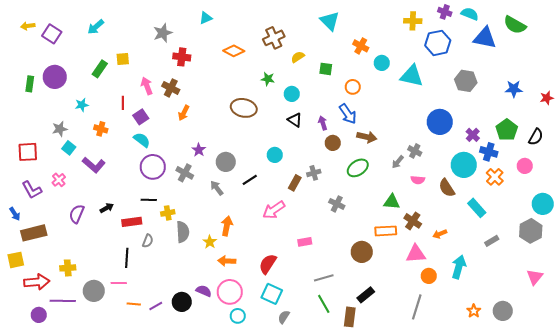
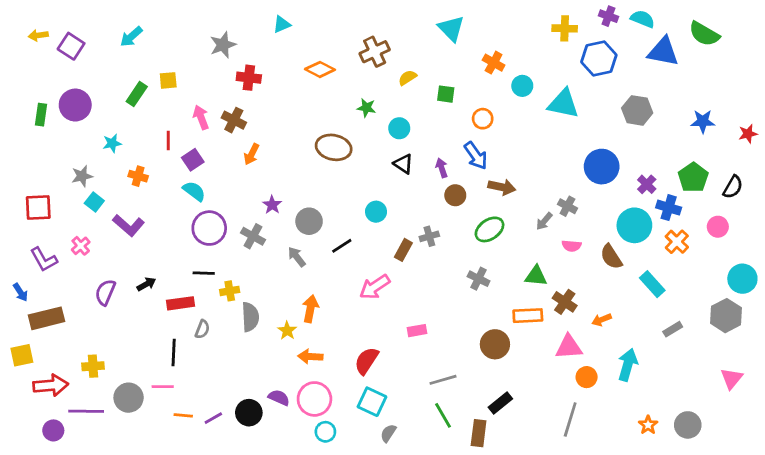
gray cross: (337, 204) -> (479, 279), moved

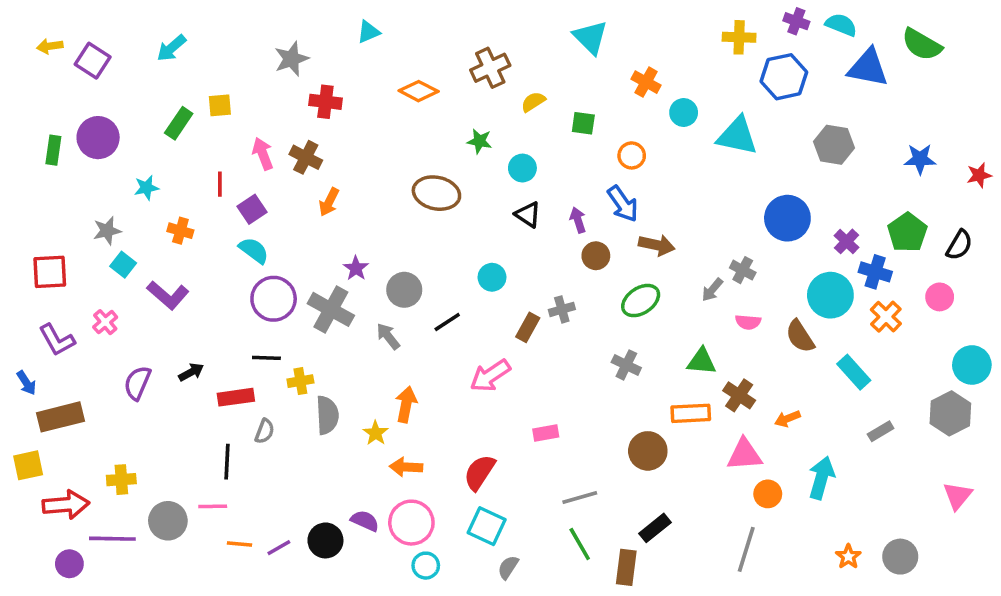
gray cross: (253, 236) -> (331, 309), size x1.4

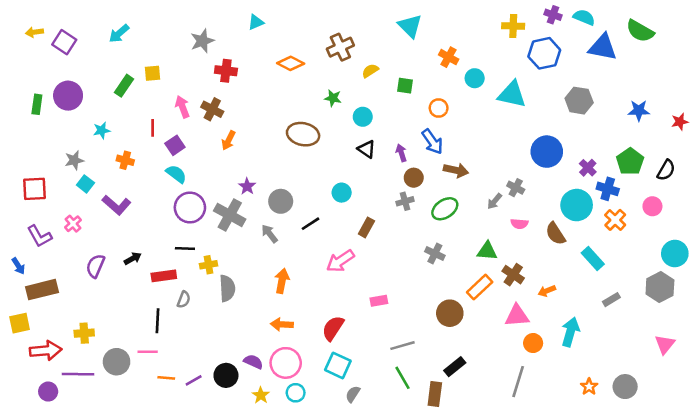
gray cross: (562, 309) -> (405, 201), moved
orange rectangle: (691, 413) -> (480, 287), turned -40
yellow star: (376, 433) -> (261, 395), moved

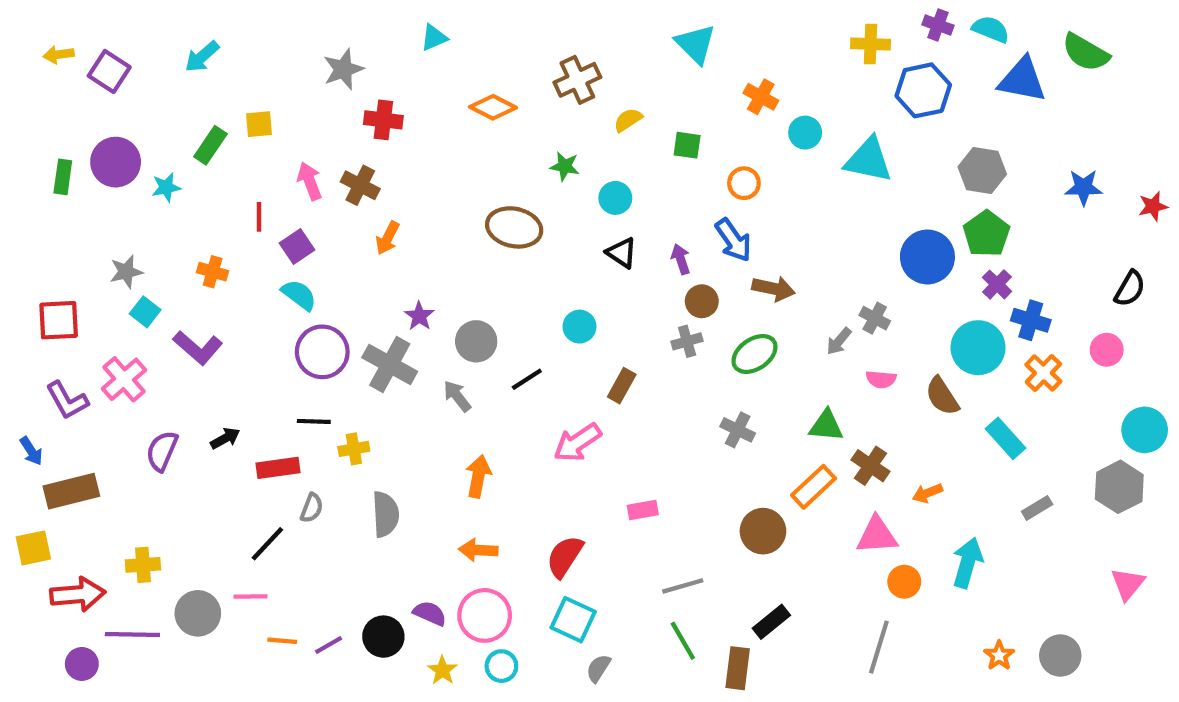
cyan star: (102, 130) -> (166, 187), moved
green pentagon: (630, 162) -> (986, 234), moved
pink cross: (73, 224) -> (124, 379), size x1.5
gray semicircle: (227, 288) -> (385, 514), moved
black line: (158, 321) -> (267, 544), turned 40

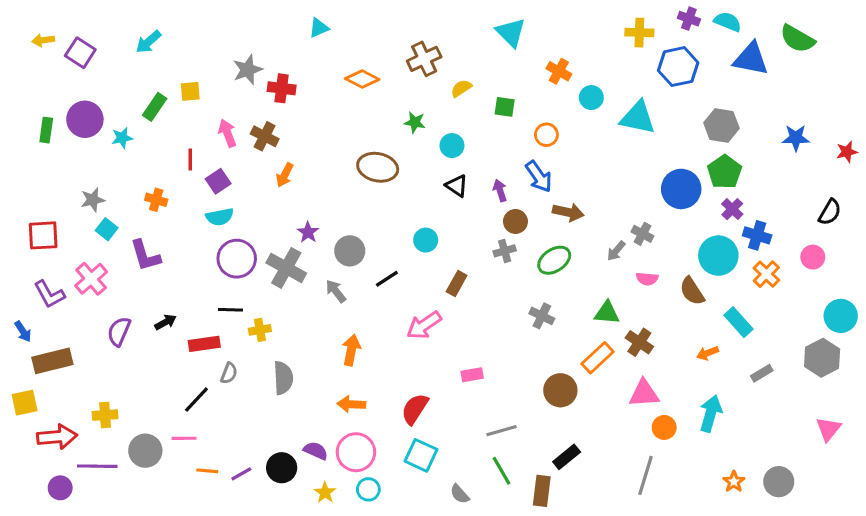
gray star: (343, 69) -> (248, 70), moved
cyan semicircle: (299, 295) -> (220, 217), turned 132
purple L-shape: (198, 348) -> (145, 256), turned 33
orange arrow: (927, 493) -> (708, 353), moved
gray semicircle: (598, 668) -> (460, 494), moved, turned -75

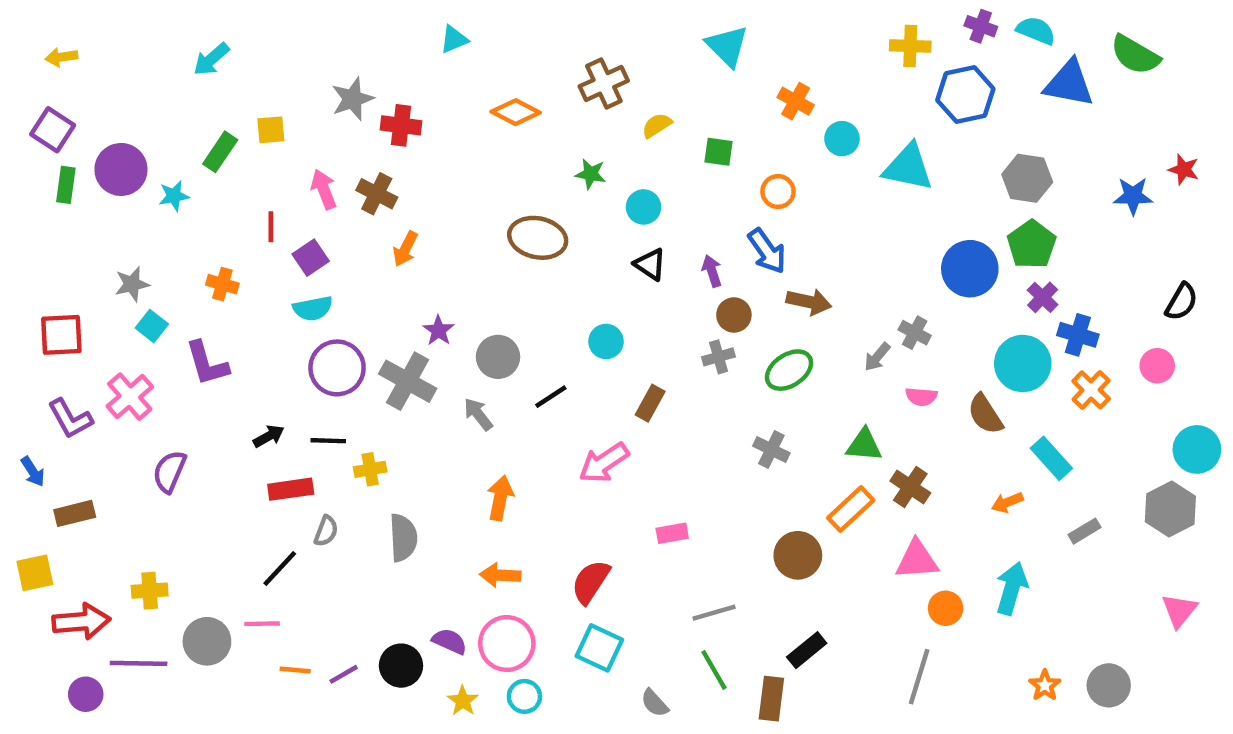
purple square: (80, 53) -> (53, 130), moved
red star: (847, 152) -> (1184, 169), moved, turned 30
black arrow: (165, 322) -> (269, 436), moved
brown rectangle: (52, 361) -> (75, 513), size x0.7

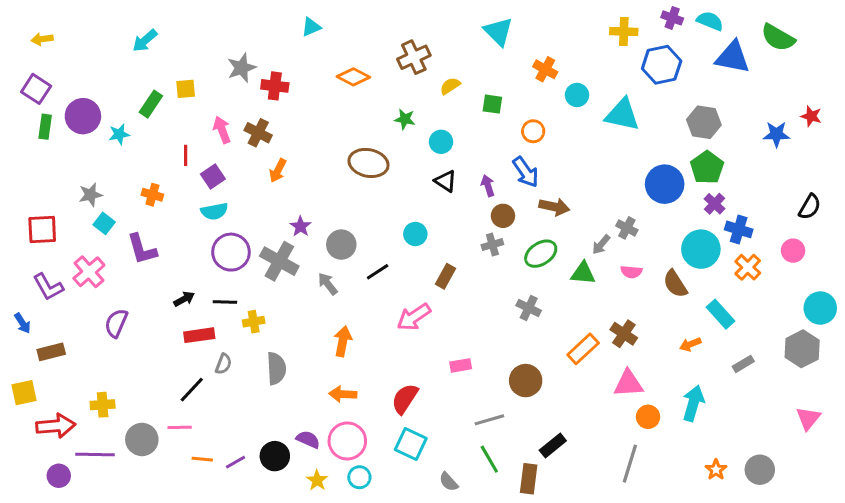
green triangle: (864, 445) -> (583, 273), moved
brown circle: (798, 555) -> (526, 381), moved

